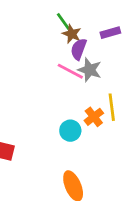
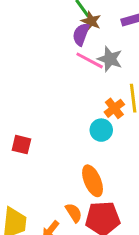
purple semicircle: (79, 49) -> (81, 34), moved
cyan circle: (70, 131) -> (101, 130), moved

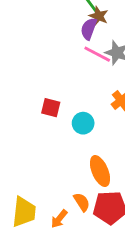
cyan circle: (101, 130) -> (83, 123), moved
red square: (21, 145) -> (51, 108), moved

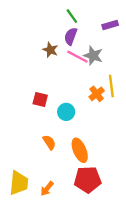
brown star: (99, 16) -> (50, 50), moved
orange semicircle: (82, 202) -> (49, 142), moved

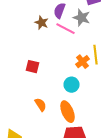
gray star: (93, 56) -> (82, 18), moved
cyan circle: (66, 112) -> (72, 85), moved

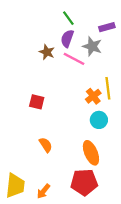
cyan circle: (72, 85) -> (99, 120), moved
orange ellipse: (68, 112) -> (91, 153), moved

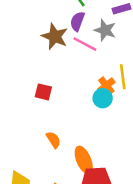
brown star: (47, 52) -> (55, 36), size x1.5
cyan circle: (99, 120) -> (103, 98), moved
orange ellipse: (91, 153) -> (84, 160), moved

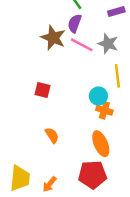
gray star: (105, 30) -> (108, 44), moved
orange cross: (106, 86) -> (104, 110), moved, turned -35
orange ellipse: (84, 160) -> (101, 144), moved

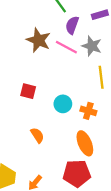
purple semicircle: (75, 23) -> (72, 25), moved
cyan circle: (98, 96) -> (63, 104), moved

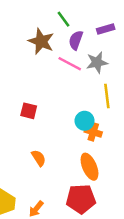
brown star: (39, 40) -> (41, 41), moved
gray star: (92, 46) -> (97, 62), turned -30
cyan circle: (63, 104) -> (85, 121), moved

